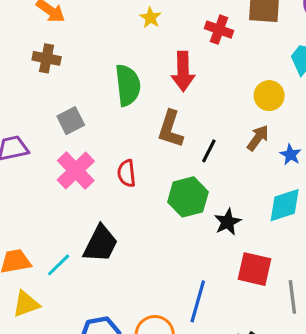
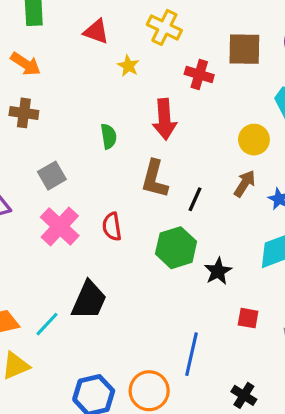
green semicircle: (128, 85) -> (109, 136), size x0.6
red square: (255, 269) -> (248, 318), size x0.6

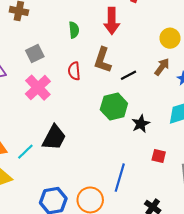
black line: (195, 199) -> (129, 75), turned 35
red semicircle: (112, 227) -> (74, 71), moved

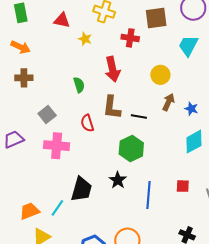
yellow circle: (170, 38) -> (160, 75), moved
black line: (129, 75) -> (139, 116), turned 49
pink cross: (38, 88) -> (57, 146), turned -30
black star: (141, 124) -> (118, 180), moved
blue line: (120, 178) -> (149, 195), moved

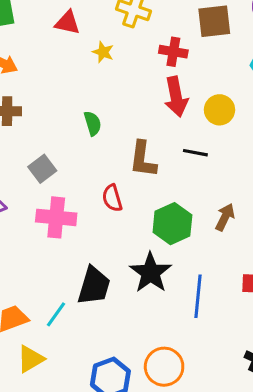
red arrow: (112, 69) -> (176, 97), moved
brown arrow: (168, 102) -> (225, 217), moved
black line: (139, 116) -> (195, 153), moved
red semicircle: (87, 123) -> (112, 198), moved
black star: (118, 180) -> (150, 273), size x1.5

